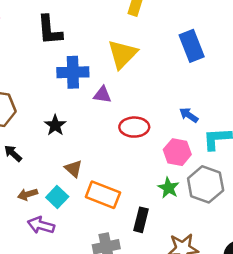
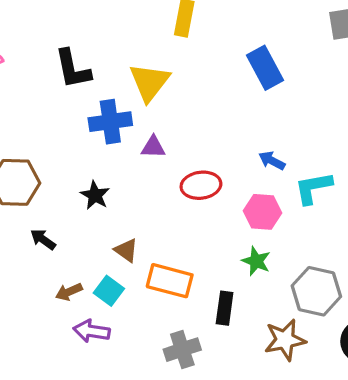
yellow triangle: (122, 54) -> (149, 82), moved
gray hexagon: (206, 184) -> (316, 291), moved

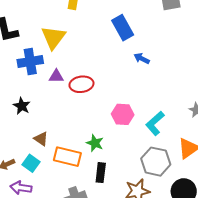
blue arrow: (272, 161) -> (142, 59), moved
red ellipse: (201, 185) -> (81, 84), moved
cyan L-shape: (313, 188) -> (155, 123), moved, turned -30
green star: (256, 261) -> (95, 143), moved

